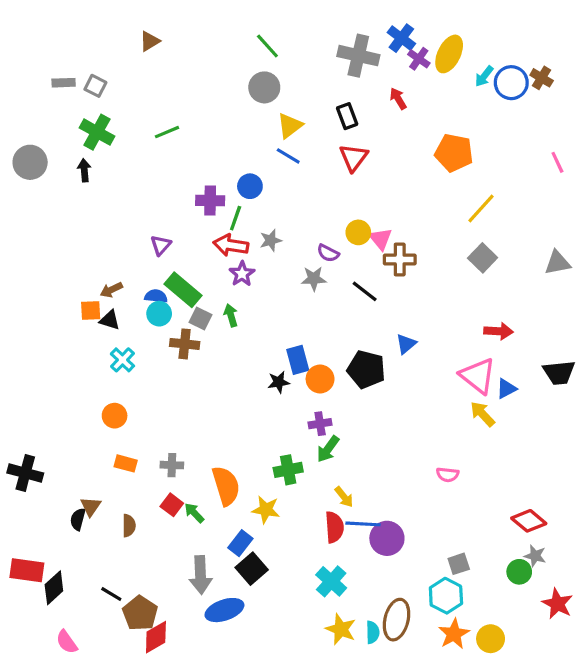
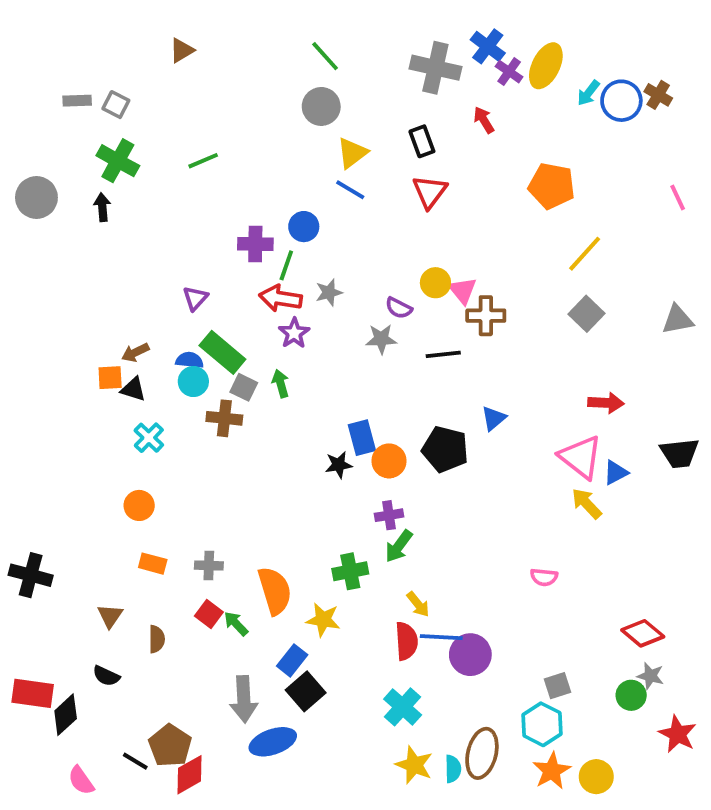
black line: (365, 291) -> (443, 354), turned -44
black semicircle: (78, 519) -> (106, 676), moved, turned -80
black line: (111, 594) -> (135, 761), moved

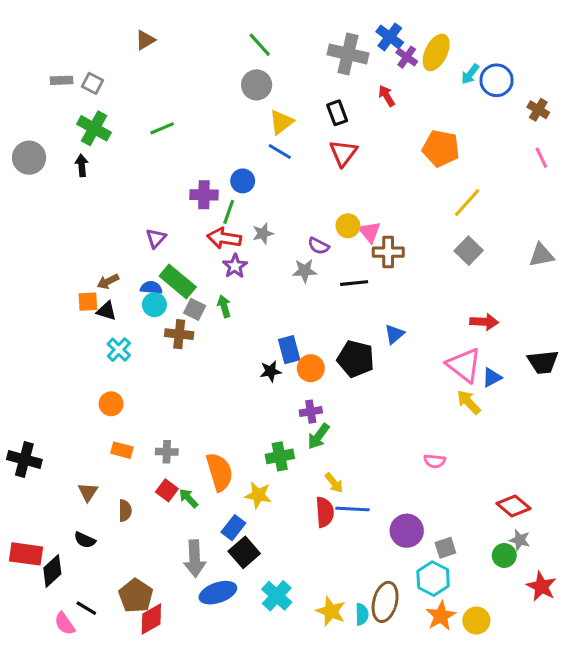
brown cross: (658, 95) -> (538, 110), moved
purple circle: (470, 655) -> (407, 531), moved
cyan cross: (403, 707) -> (277, 596), moved
black line: (135, 761) -> (86, 608), moved

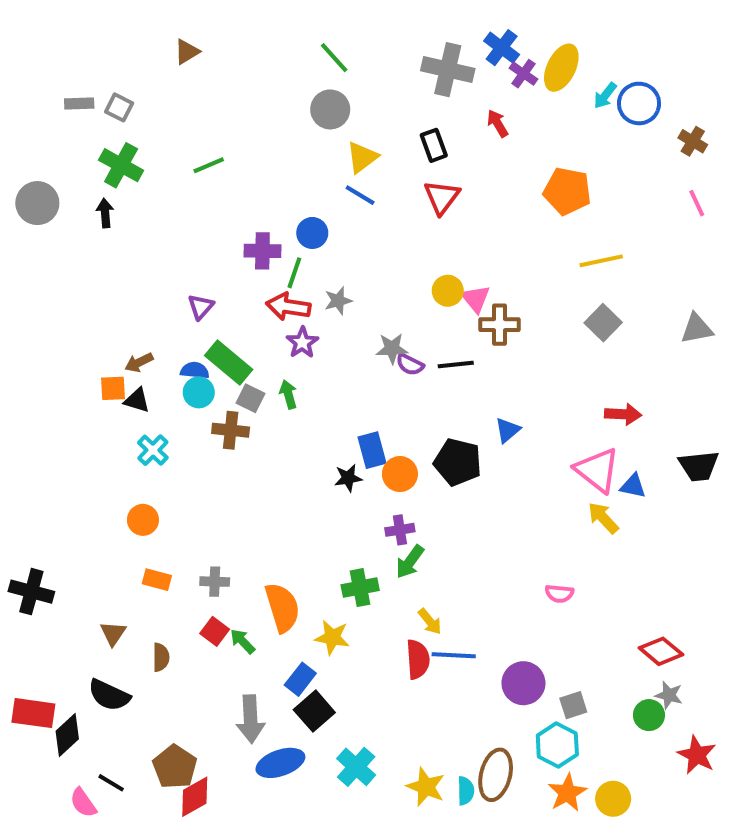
yellow line: (467, 203) -> (601, 261), turned 36
purple semicircle: (319, 246) -> (410, 364), moved
blue triangle: (492, 377) -> (633, 486), turned 40
black semicircle: (85, 540) -> (109, 695), size x1.5

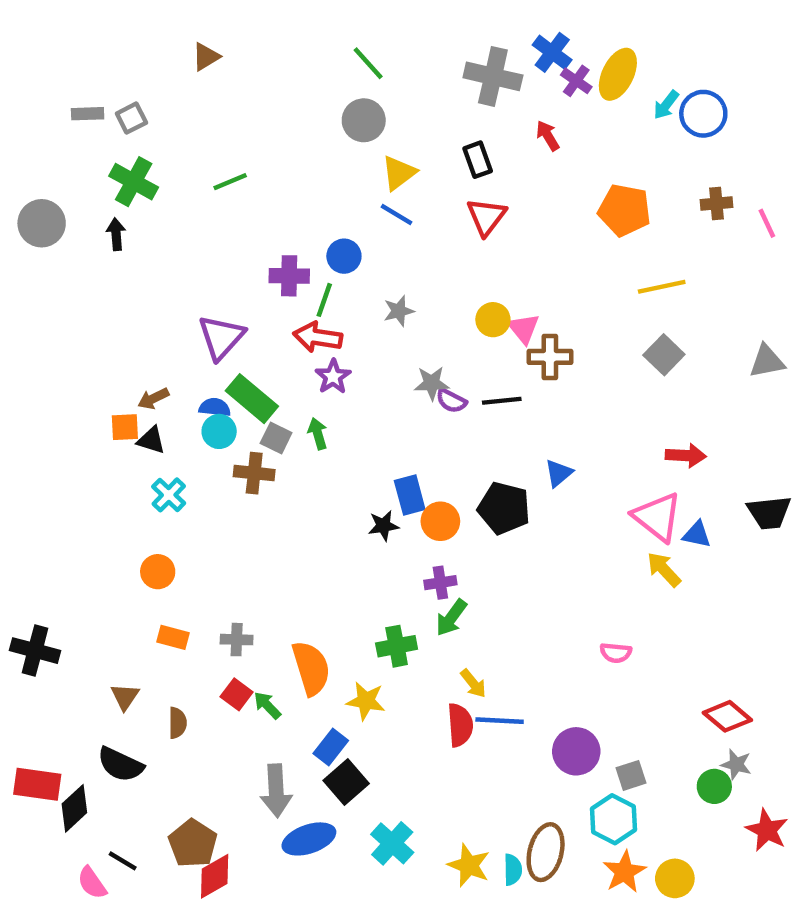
gray square: (119, 107) -> (131, 118), turned 36
brown cross: (693, 141) -> (716, 204), moved, turned -36
gray star: (338, 301) -> (399, 311), moved
purple triangle: (201, 307) -> (221, 337), size x1.6

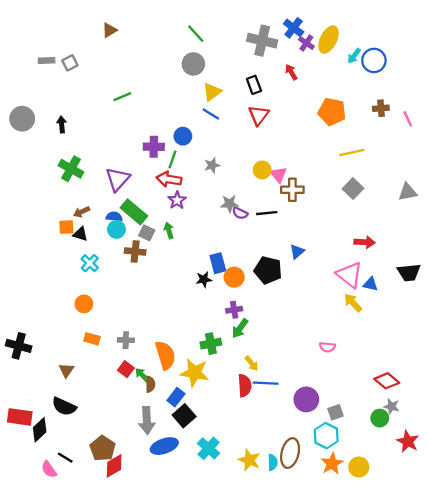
green cross: (134, 182) -> (71, 169), moved
yellow star: (366, 701) -> (195, 373), size x1.4
brown semicircle: (177, 723) -> (150, 384), moved

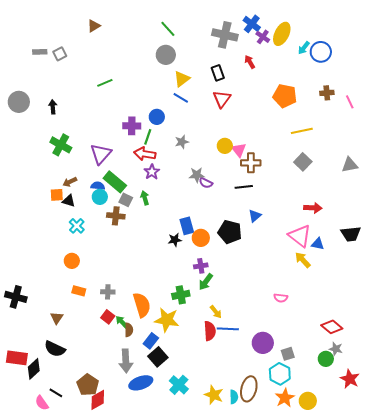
black line: (267, 213) -> (244, 187), moved

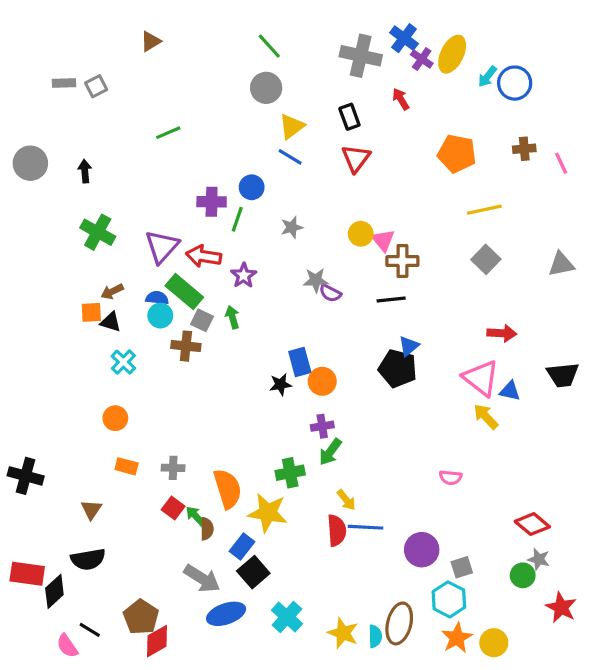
red arrow: (145, 154) -> (204, 256), moved
black pentagon: (230, 232) -> (398, 368), moved
black semicircle: (55, 349) -> (88, 559), turned -35
gray arrow: (126, 361) -> (202, 579), turned -55

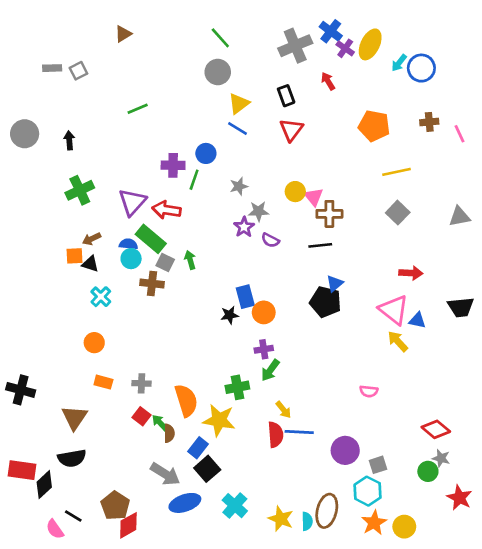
gray cross: (361, 56) -> (295, 46), turned -36
green cross: (98, 232) -> (80, 190), turned 36
purple star: (244, 275) -> (244, 227), moved
gray star: (316, 280) -> (258, 211), moved
brown triangle: (91, 510) -> (75, 418), size x1.5

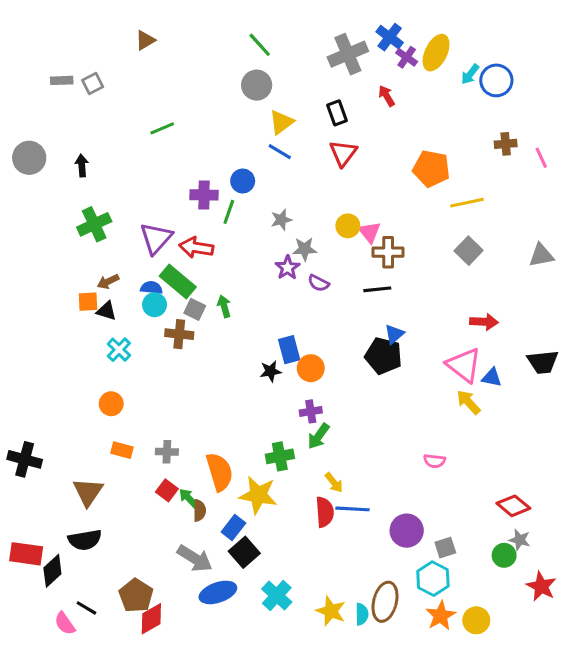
orange pentagon: (374, 126) -> (431, 169), moved

